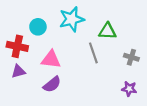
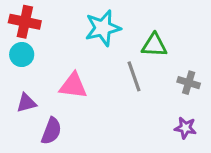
cyan circle: (38, 27) -> (22, 55), moved
red cross: (17, 46) -> (25, 22), moved
purple semicircle: (52, 84) -> (51, 131), moved, turned -30

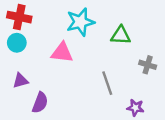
gray line: (134, 76) -> (107, 83), moved
pink triangle: (73, 86) -> (62, 53), moved
purple star: (185, 128) -> (135, 108), moved

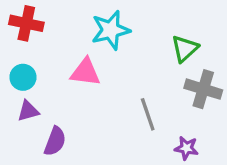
green triangle: (121, 35) -> (185, 49), moved, turned -45
cyan circle: (17, 43) -> (23, 77), moved
gray cross: (148, 65) -> (203, 89), size x1.5

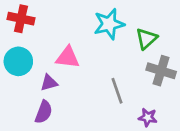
cyan star: (111, 30) -> (109, 24), moved
cyan circle: (23, 77) -> (18, 61), size x1.4
purple triangle: (28, 111) -> (49, 83), moved

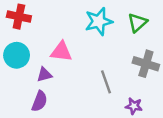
green triangle: (146, 39) -> (137, 23), moved

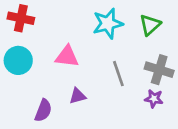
purple triangle: (44, 75) -> (77, 96), moved
gray line: (106, 82) -> (118, 74), moved
purple star: (134, 106) -> (154, 99), moved

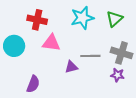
red cross: (21, 18) -> (37, 20), moved
gray line: (118, 74) -> (90, 56), turned -72
purple triangle: (77, 96) -> (71, 67), moved

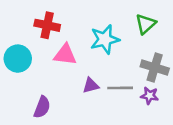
cyan star: (82, 18) -> (105, 39), moved
gray line: (90, 56) -> (120, 88), moved

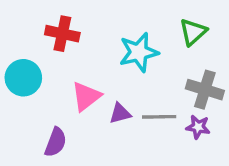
pink triangle: (65, 55) -> (86, 96), moved, turned -45

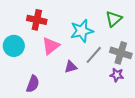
pink triangle: (86, 96) -> (51, 46), moved
gray line: (159, 117) -> (94, 55), moved, turned -48

